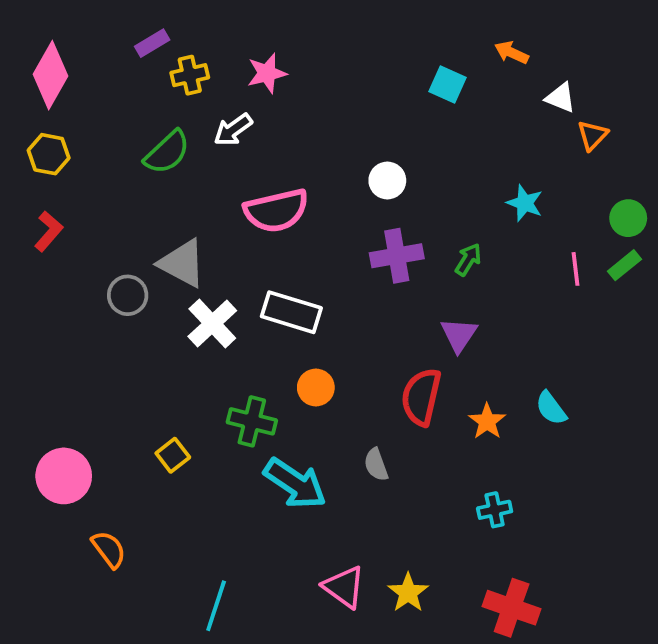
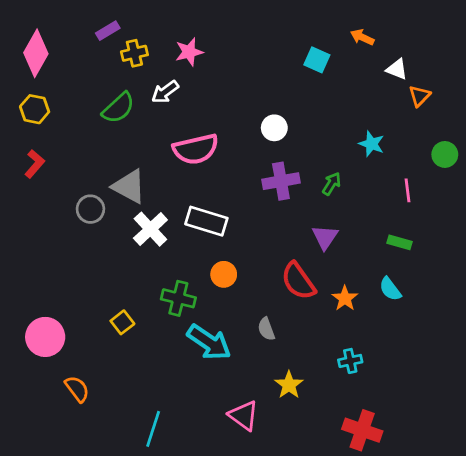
green rectangle: (624, 265) -> (400, 242), moved, turned 55
red semicircle: (421, 397) -> (298, 281), turned -48
yellow star: (408, 593) -> (289, 385), moved

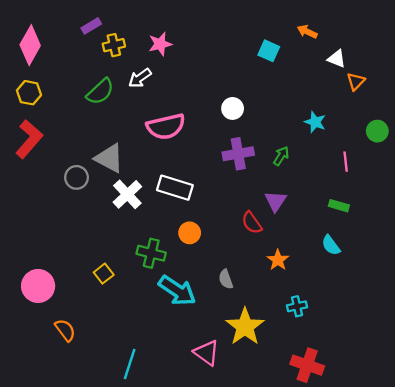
red L-shape: (35, 164) -> (29, 139), size x1.6
red semicircle: (298, 281) -> (252, 223), moved, size x0.7
orange star: (345, 298) -> (278, 260), moved
yellow star: (289, 385) -> (245, 327), size x1.6

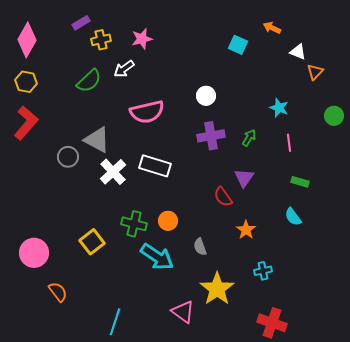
pink line: (346, 162) -> (289, 143), moved
orange circle: (190, 233) -> (168, 221), moved
yellow square: (104, 274) -> (92, 242), size x1.4

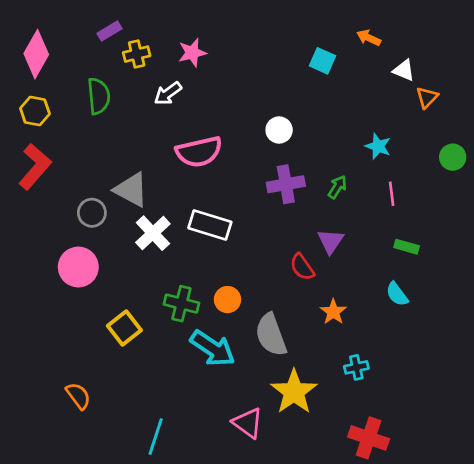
green semicircle: (89, 81) -> (99, 96), moved, turned -52
gray semicircle: (200, 247) -> (271, 335), size x1.8
pink circle: (34, 253) -> (78, 267), moved

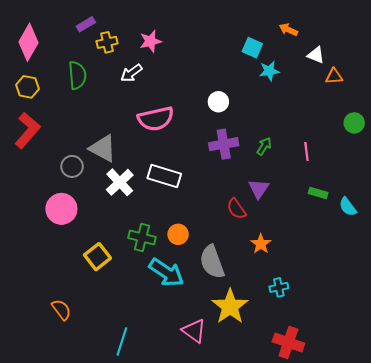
orange triangle: (427, 97) -> (334, 76), turned 42
cyan star: (378, 146) -> (269, 71), moved, turned -30
cyan semicircle: (397, 294) -> (348, 207), moved

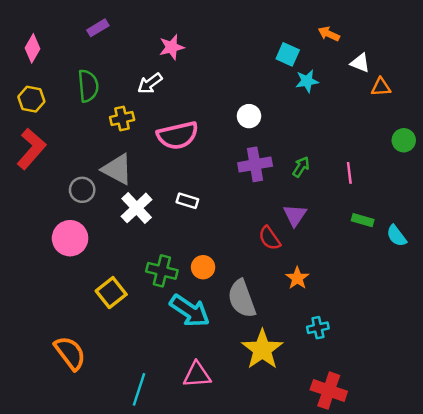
pink diamond: (29, 42) -> (33, 48), size x0.7
yellow cross: (107, 42) -> (122, 118), moved
white rectangle: (164, 176) -> (187, 201), size x0.6
orange semicircle: (61, 310) -> (70, 353), size x1.4
pink triangle: (194, 331) -> (197, 375), moved, turned -40

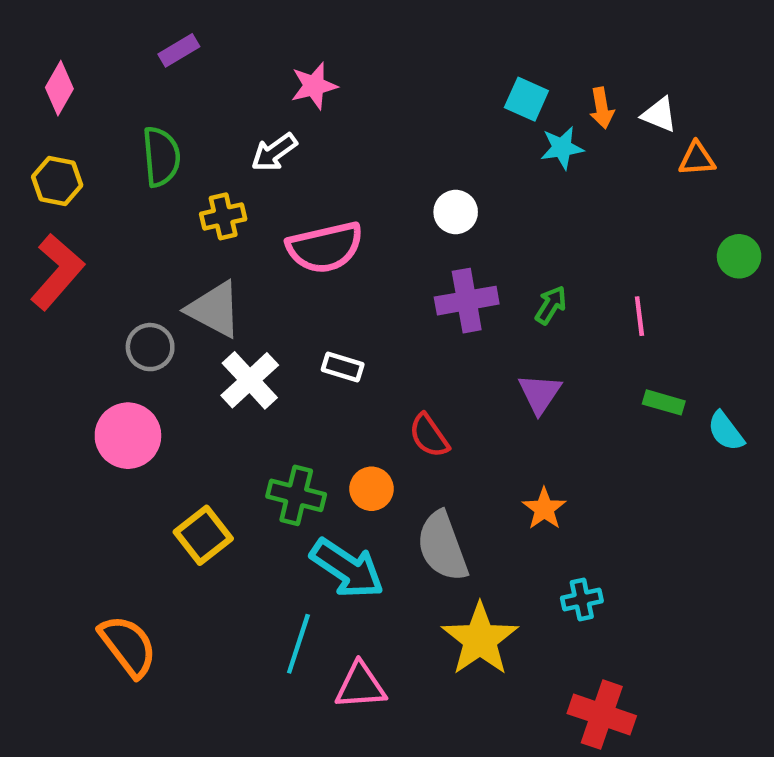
orange arrow: (329, 34) -> (602, 108), moved, turned -125
red semicircle: (270, 238) -> (429, 436), moved
cyan line: (139, 389) -> (298, 644), moved

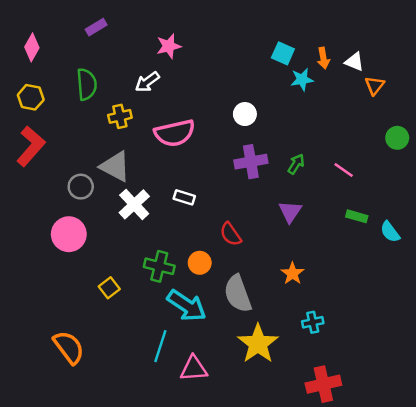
orange triangle: (697, 159) -> (375, 85), turned -48
pink line: (639, 316) -> (344, 170), turned -48
yellow square: (203, 535) -> (109, 288), size x0.7
red cross: (602, 715) -> (323, 384), turned -32

